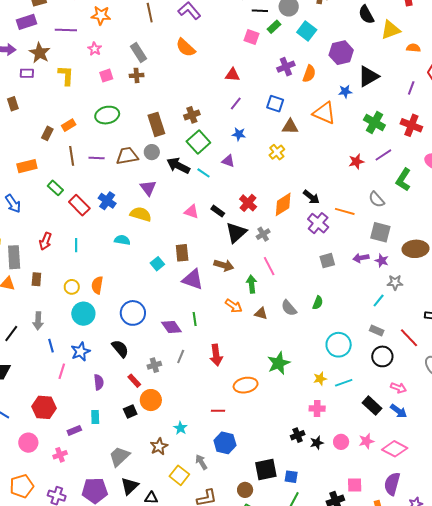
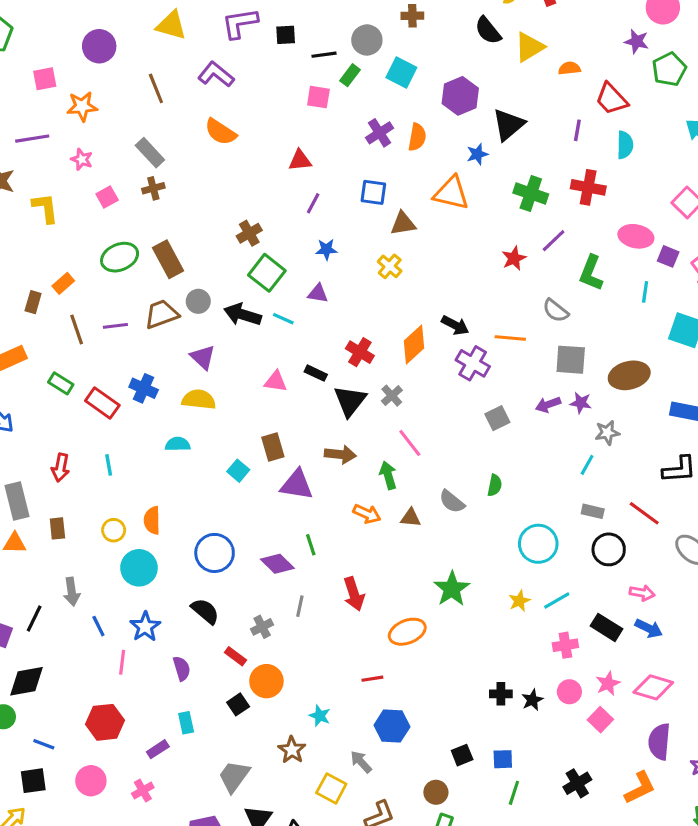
brown rectangle: (156, 124) -> (168, 259), moved
pink cross: (317, 409) -> (565, 645), moved
black cross: (298, 435) -> (501, 694), turned 32
black square: (266, 469) -> (462, 755), size x0.6
pink square: (355, 485) -> (600, 720), moved, turned -35

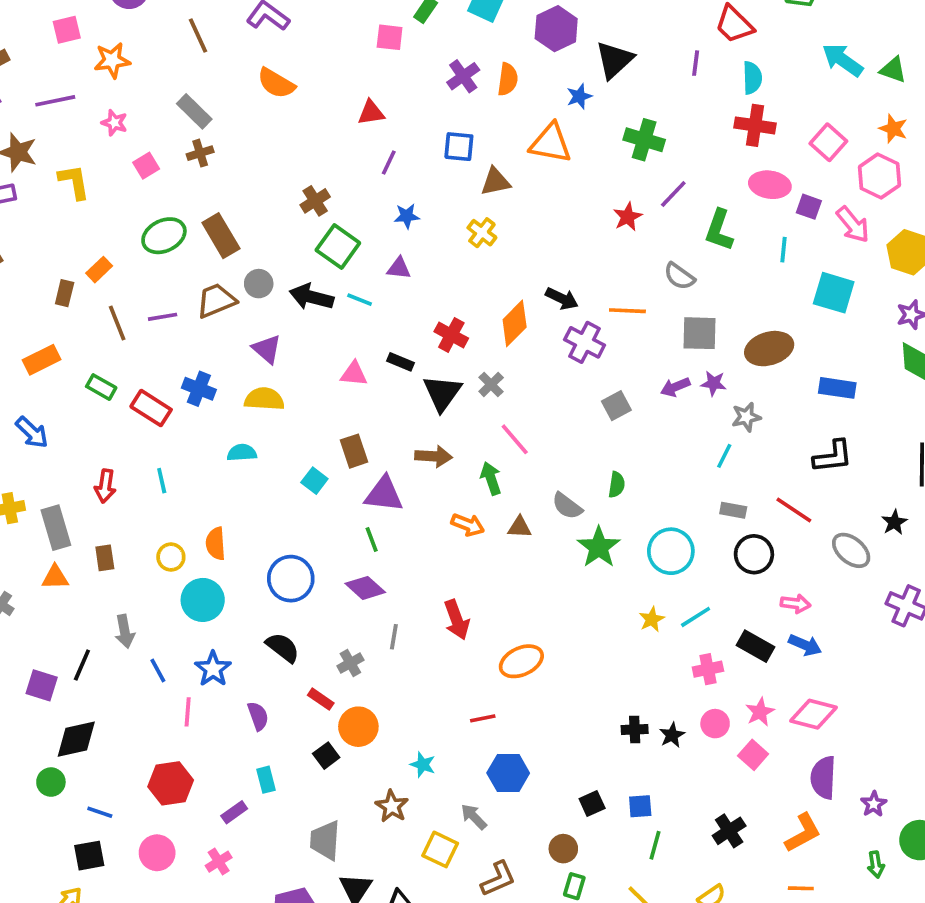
red cross: (588, 187) -> (755, 125), moved
green line: (311, 545) -> (372, 540), moved
green star: (452, 589) -> (599, 547), moved
gray trapezoid: (234, 776) -> (325, 840), turned -30

